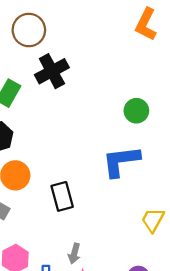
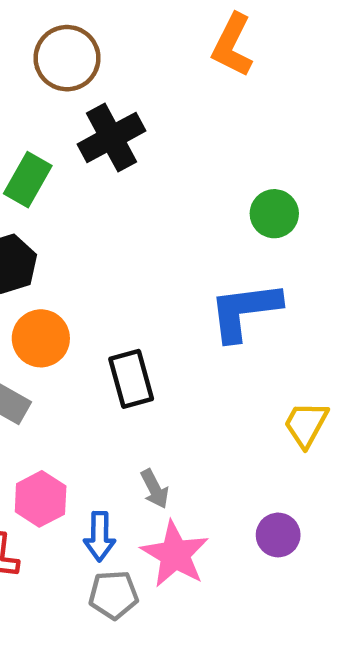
orange L-shape: (146, 24) -> (232, 45), moved
gray arrow: (74, 253) -> (155, 489), turned -42

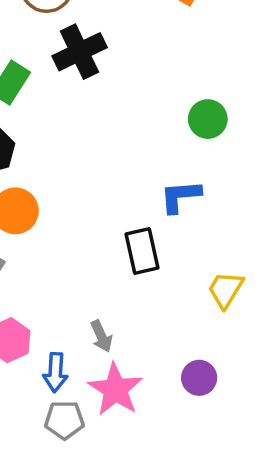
blue L-shape: (245, 311) -> (180, 196), size x0.7
black rectangle: (131, 379) -> (142, 251), moved

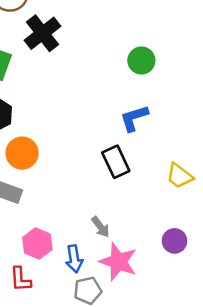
yellow trapezoid: (226, 290) -> (179, 176), turned -72

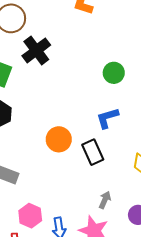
orange circle: (22, 153) -> (59, 139), moved
gray arrow: (101, 227) -> (105, 200), moved, turned -120

